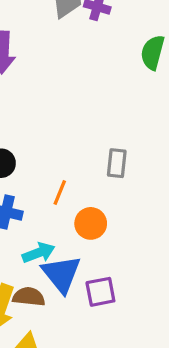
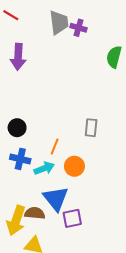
cyan arrow: (39, 253) -> (44, 168), moved
purple square: (100, 292) -> (72, 218), moved

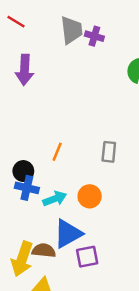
black circle: (17, 128) -> (23, 171), moved
orange line: (55, 146) -> (57, 152), moved
blue triangle: (56, 199) -> (68, 234), turned 40

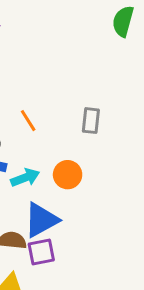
orange line: (57, 152) -> (28, 121), turned -54
purple square: (87, 257) -> (41, 252), moved

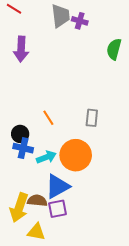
orange circle: (68, 175) -> (76, 155), size x1.6

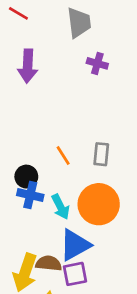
purple cross: (80, 21) -> (97, 63), moved
gray rectangle: (92, 118) -> (101, 154), moved
cyan arrow: (46, 157) -> (61, 207), turned 84

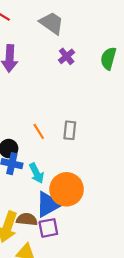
gray trapezoid: (79, 23) -> (52, 23), turned -48
purple cross: (97, 63) -> (67, 56), turned 35
orange circle: (99, 204) -> (67, 189), moved

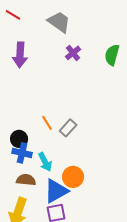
gray rectangle: (70, 130) -> (68, 128), moved, turned 36
orange circle: (67, 189) -> (73, 177), size x0.7
brown semicircle: (27, 219) -> (26, 180), moved

